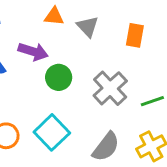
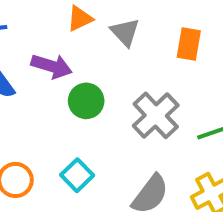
orange triangle: (54, 16) -> (80, 19), turned -30
cyan square: (52, 132) -> (77, 175), size x0.7

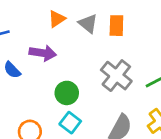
orange rectangle: (189, 44) -> (116, 26), moved
green circle: (86, 101) -> (67, 93), moved

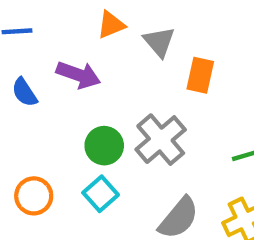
orange rectangle: (116, 26) -> (200, 75), moved
gray cross: (116, 76) -> (161, 140), moved

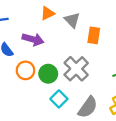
cyan square: (101, 194) -> (59, 99), moved
orange circle: (34, 196) -> (25, 70), moved

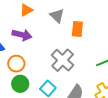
orange triangle: (48, 13) -> (26, 10), moved
green circle: (48, 74) -> (20, 84), moved

